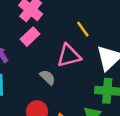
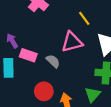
pink rectangle: (30, 37) -> (28, 55), moved, turned 63

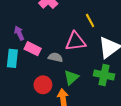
gray semicircle: (53, 61) -> (55, 57), turned -40
green triangle: (93, 94) -> (71, 77), moved

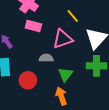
pink rectangle: (33, 49) -> (33, 26), moved
red circle: (43, 85) -> (28, 80), moved

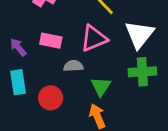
pink rectangle: (33, 26) -> (51, 41), moved

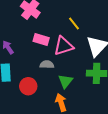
pink rectangle: (51, 41) -> (41, 39), moved

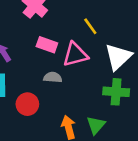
green triangle: (65, 81) -> (96, 125), moved

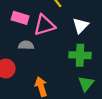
white triangle: (118, 57) -> (81, 26), size x0.7
green triangle: (96, 125) -> (86, 84), moved

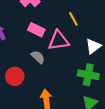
gray semicircle: (26, 45) -> (38, 57), turned 32

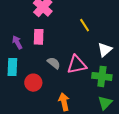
pink rectangle: (36, 30) -> (39, 37), moved, turned 70
pink triangle: (59, 40) -> (77, 65), moved

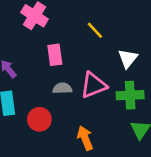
pink rectangle: (39, 37) -> (55, 55), moved
gray semicircle: (54, 63) -> (62, 88), turned -32

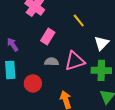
pink rectangle: (55, 55) -> (48, 37), turned 35

